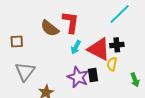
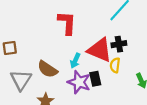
brown semicircle: (50, 28) -> (47, 69), moved
cyan arrow: (76, 47) -> (75, 61), moved

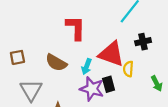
black cross: (119, 44) -> (143, 42), moved
brown semicircle: (47, 69) -> (56, 63), moved

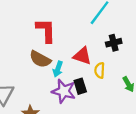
red triangle: (111, 54) -> (82, 56), size x0.7
brown semicircle: (56, 63) -> (40, 59), moved

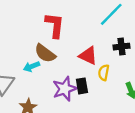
cyan arrow: (58, 69) -> (32, 66), moved, turned 42
purple star: (64, 91) -> (65, 89), turned 30

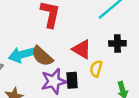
brown semicircle: (45, 53) -> (42, 56), moved
cyan arrow: (32, 66) -> (22, 55), size x1.5

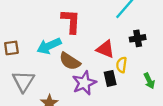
cyan arrow: (22, 55) -> (49, 46), moved
black rectangle: (72, 80) -> (110, 78), moved

